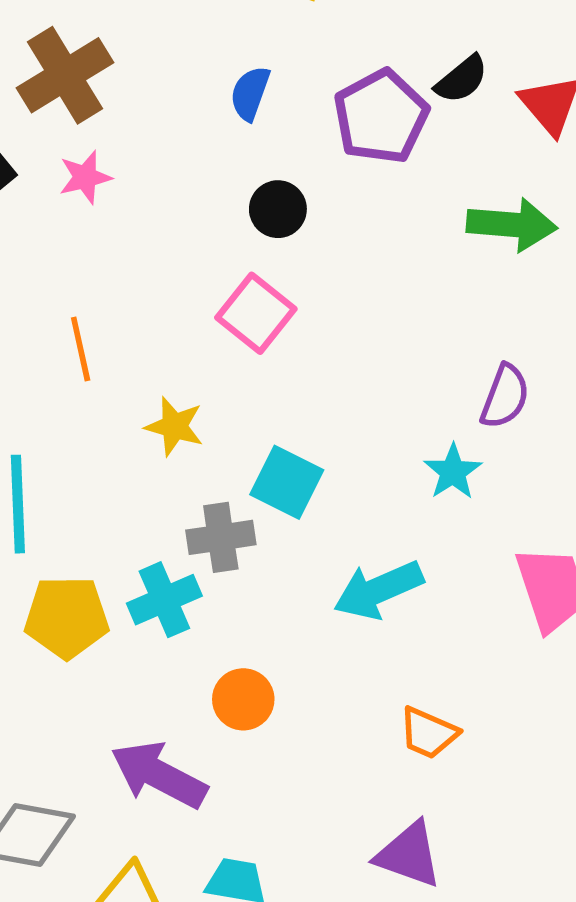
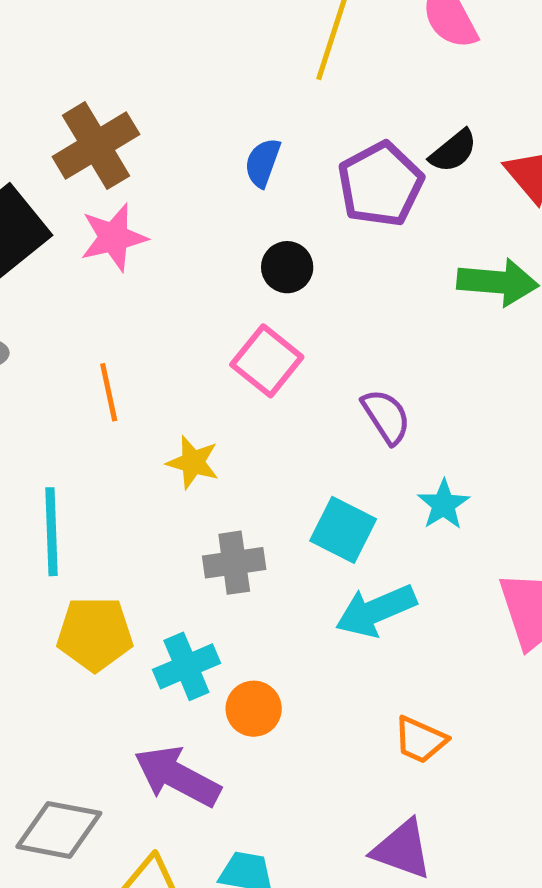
pink star: (85, 177) -> (114, 237), size x1.4
purple semicircle: (505, 396) -> (386, 416), moved, turned -54
cyan square: (287, 482) -> (343, 530), moved
cyan cross: (164, 600) -> (186, 666), moved

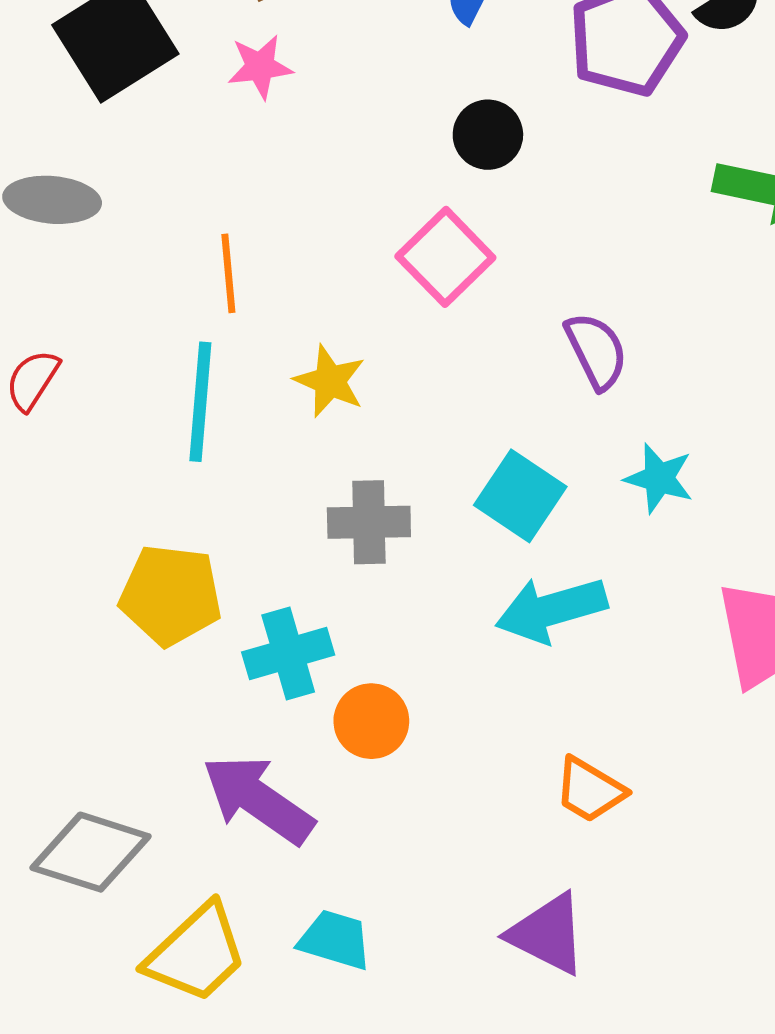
pink star: (114, 237) -> (260, 67), size x0.7
cyan star: (444, 505) -> (659, 478), turned -30
cyan line: (51, 532) -> (200, 402), moved

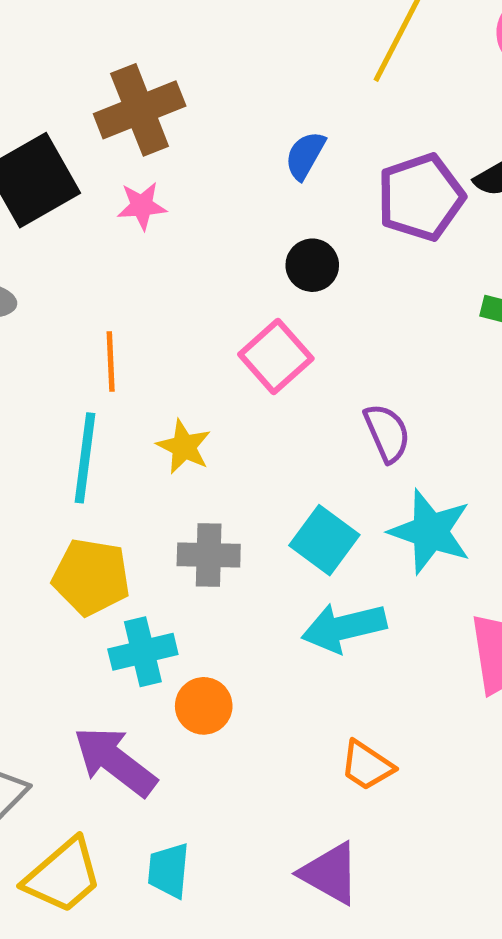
cyan star: (659, 478) -> (430, 532), size x1.6
yellow pentagon: (171, 595) -> (91, 577), moved
cyan trapezoid: (335, 940) -> (169, 870), turned -104

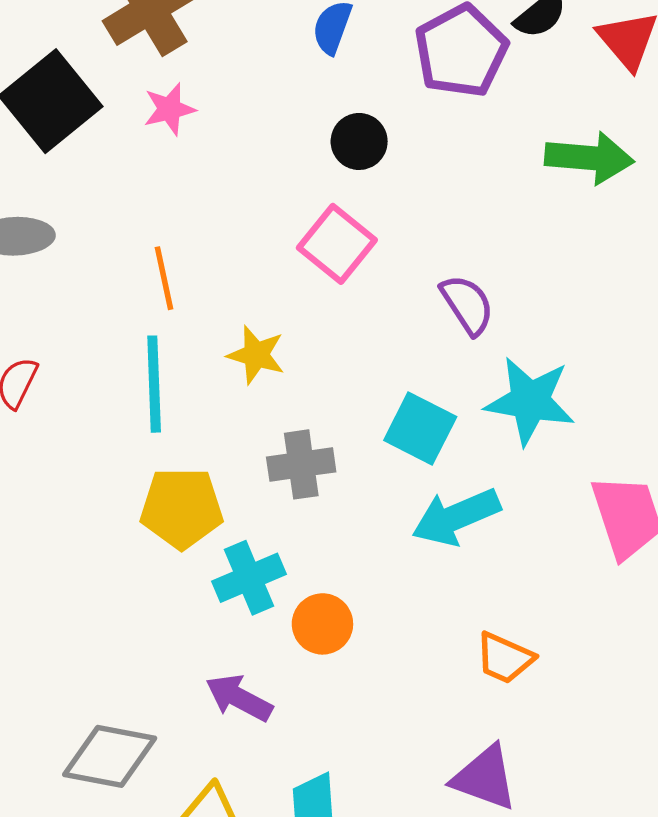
purple arrow: (115, 761) -> (239, 698), size x0.7

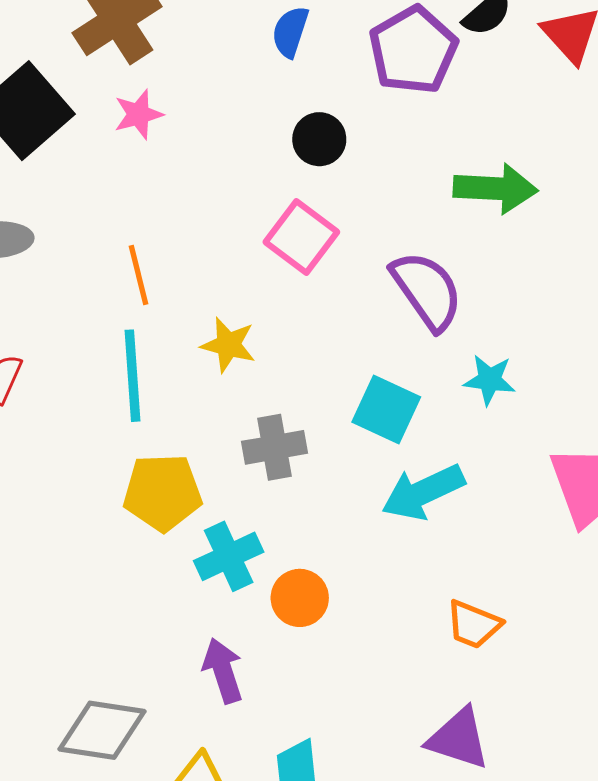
green arrow: (589, 158) -> (495, 188), moved
purple semicircle: (467, 305) -> (427, 291), size x1.4
cyan star: (530, 401) -> (489, 380), size x0.6
purple arrow: (239, 698) -> (223, 671), turned 46

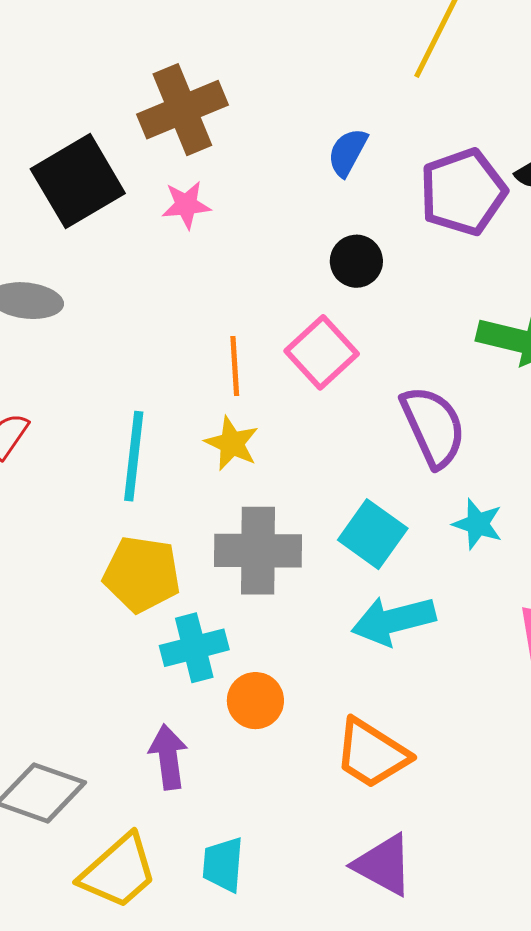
orange line: (139, 275) -> (235, 366), moved
gray cross: (275, 447) -> (258, 551), size x1.4
orange trapezoid: (473, 624) -> (372, 754), moved, size x1.4

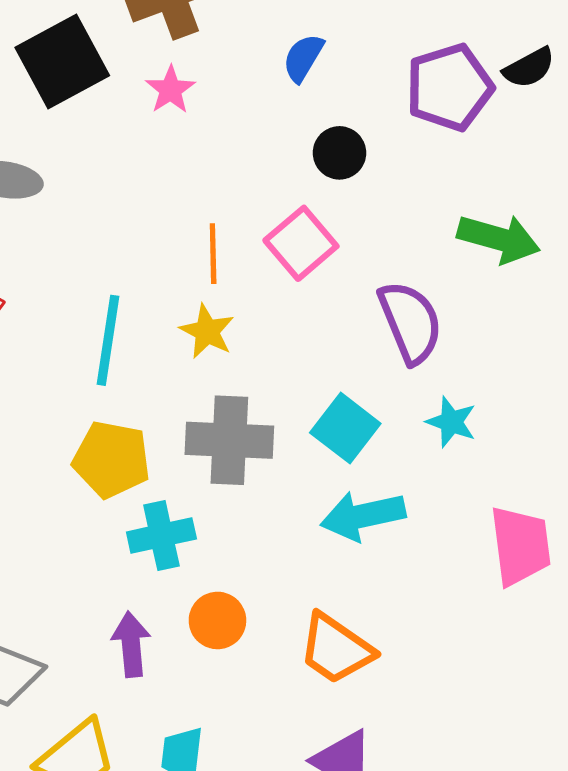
blue semicircle: (348, 152) -> (303, 58), moved
pink star: (186, 205) -> (170, 90), turned -30
orange circle: (255, 701) -> (217, 620), moved

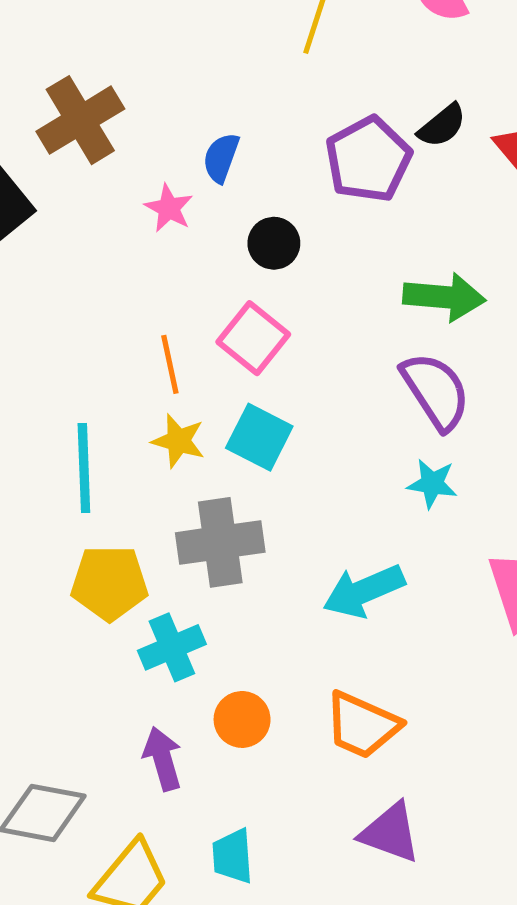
pink star: (170, 90) -> (169, 208), moved
purple semicircle: (410, 322) -> (436, 391), moved
cyan square: (345, 428) -> (259, 437), moved

